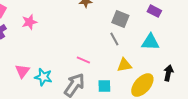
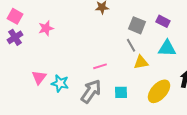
purple rectangle: (154, 11) -> (163, 21), moved
pink line: (83, 60) -> (100, 66), turned -40
yellow triangle: (124, 65) -> (141, 62), moved

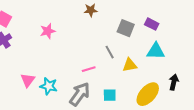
pink star: (46, 28) -> (48, 31), moved
gray line: (131, 45) -> (110, 52), moved

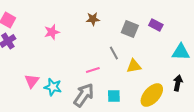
brown star: (91, 10) -> (93, 19), moved
cyan triangle: (156, 51) -> (181, 52), moved

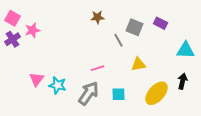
pink star: (52, 32) -> (32, 30), moved
gray line: (114, 53) -> (118, 40), moved

